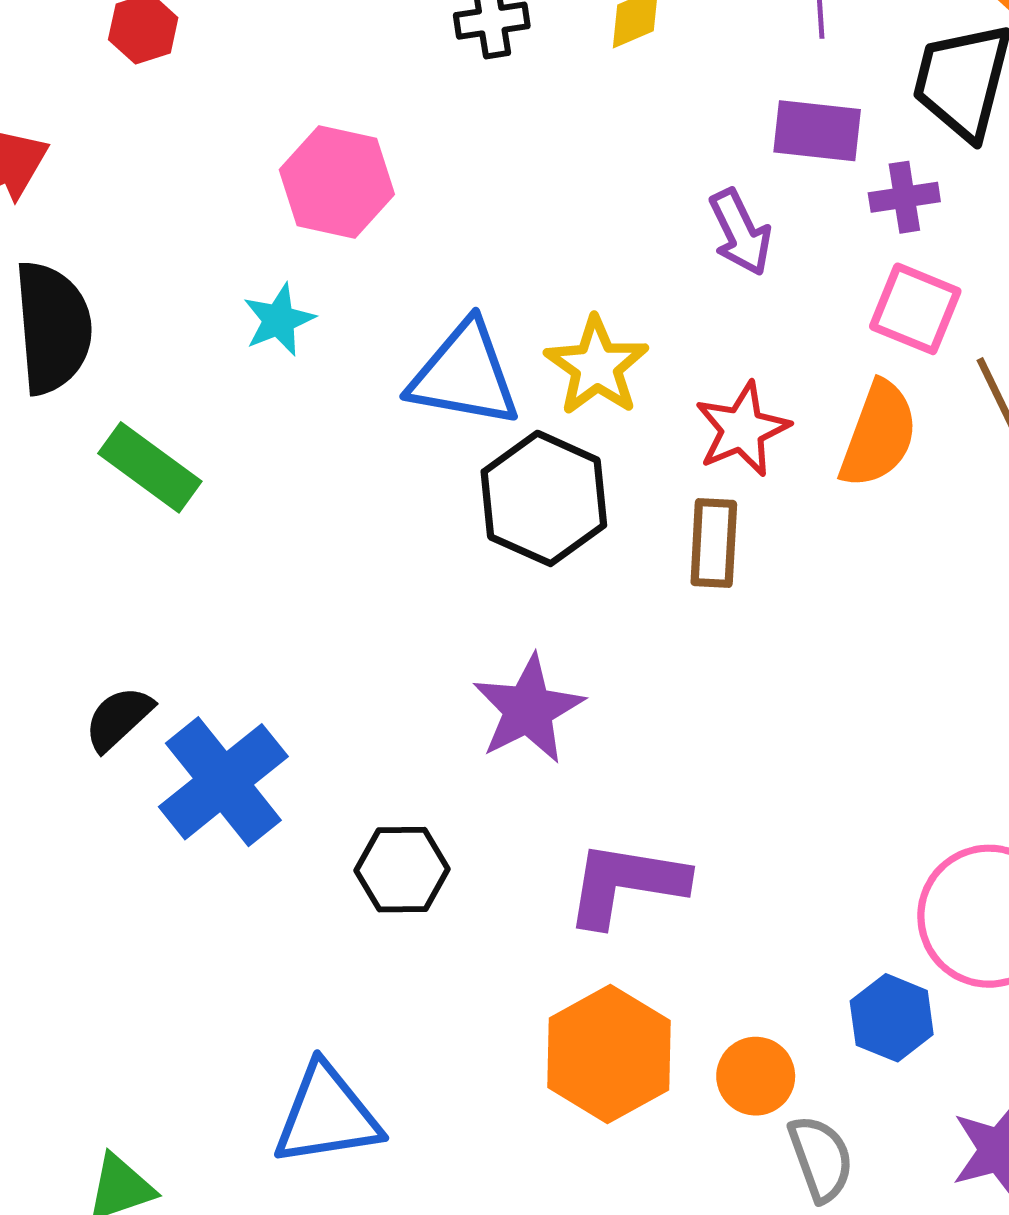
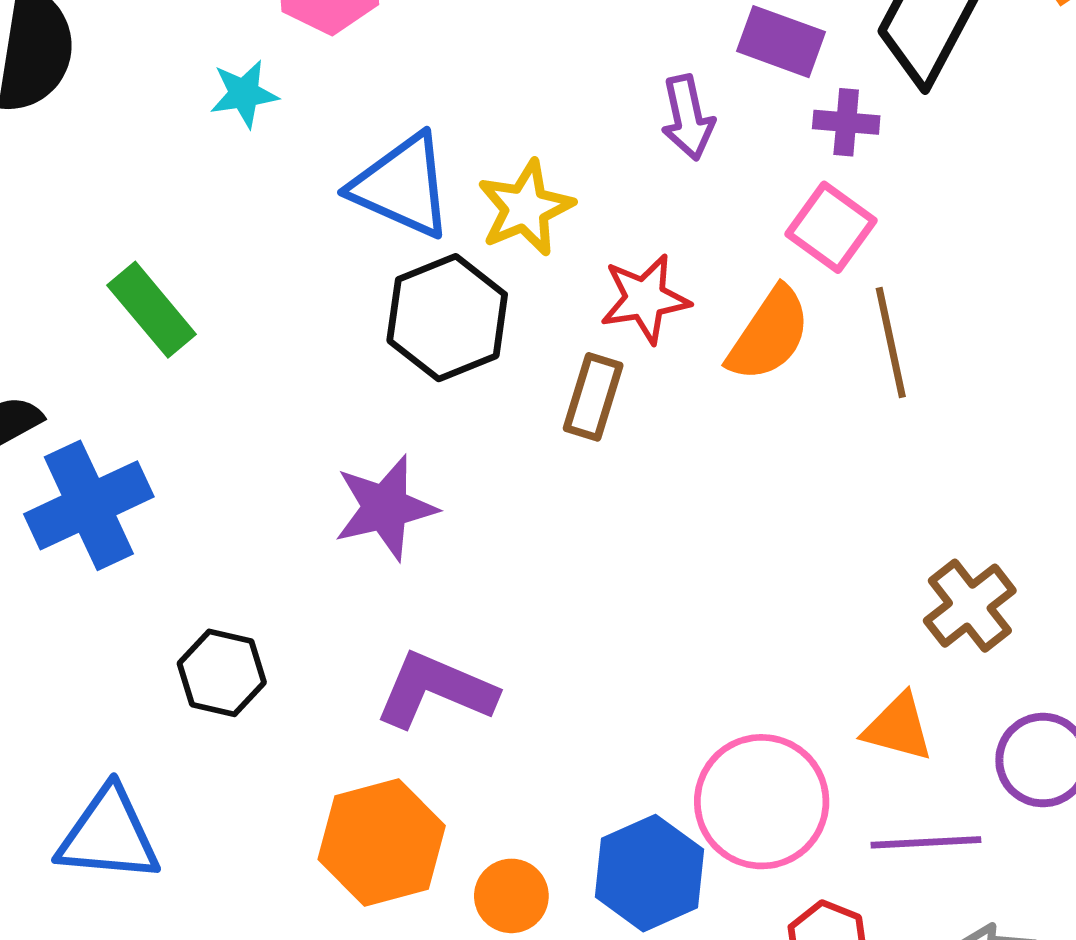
green rectangle: (150, 467) -> (152, 310), moved
black hexagon: (402, 870) -> (222, 673), moved
blue hexagon: (892, 1018) -> (649, 873), size x1.4

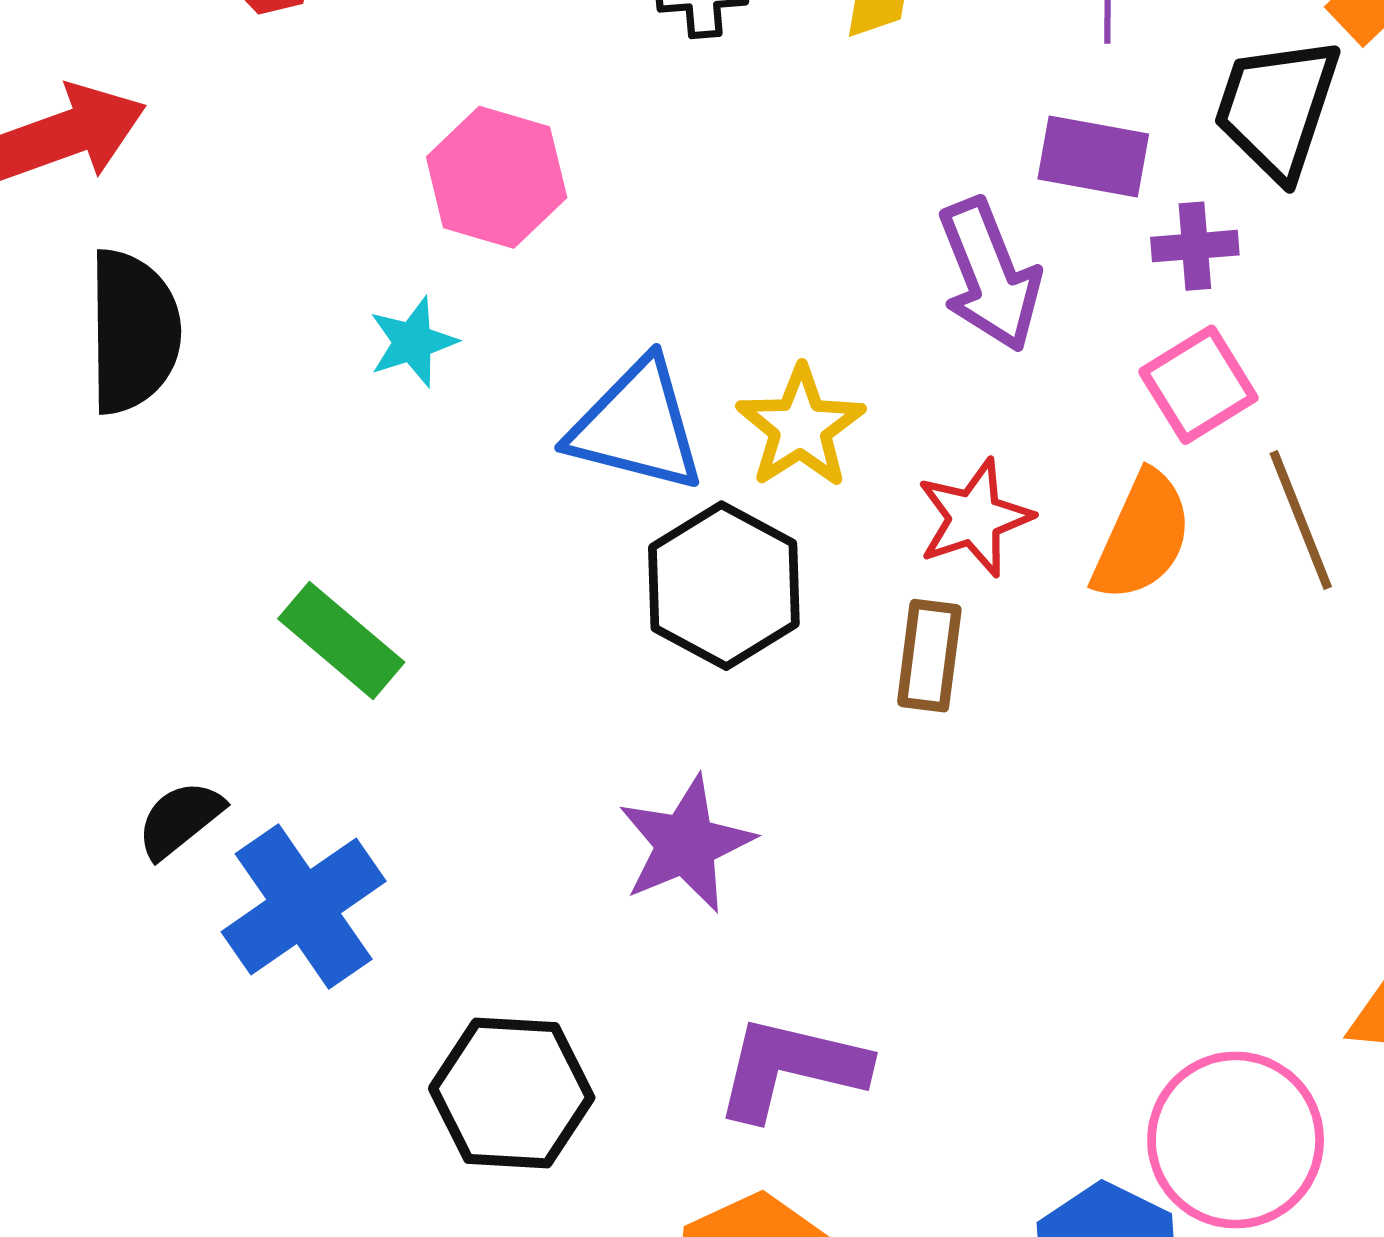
purple arrow: (688, 118) -> (990, 275), size x1.4
pink square: (831, 227) -> (1198, 385), turned 32
black hexagon: (222, 673) -> (512, 1093), size x1.4

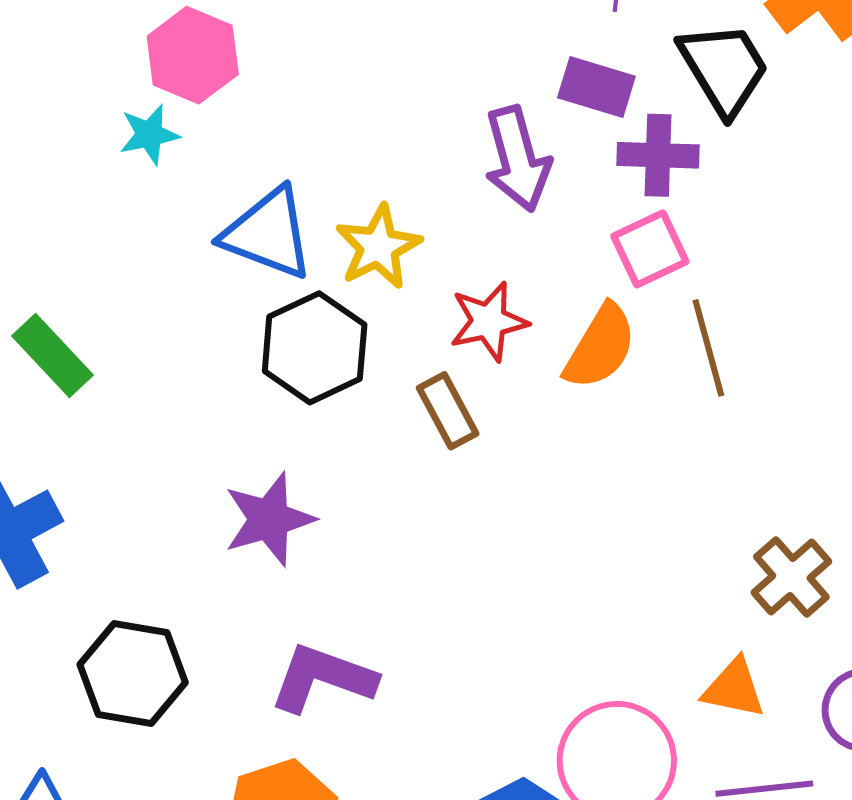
black trapezoid: (1277, 108) -> (724, 68), turned 124
purple cross: (1195, 246) -> (658, 155), size x1.4
cyan star: (413, 342) -> (149, 134), moved
brown rectangle: (929, 656) -> (448, 411), turned -42

